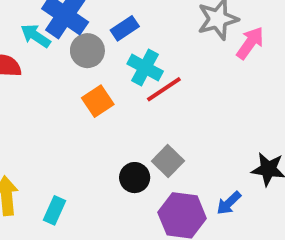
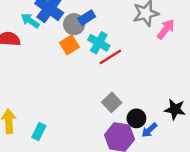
gray circle: (87, 51) -> (74, 24), moved
orange square: (98, 101) -> (69, 45), moved
black circle: (135, 178) -> (136, 118), moved

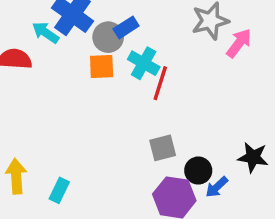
orange square: (69, 45) -> (102, 66), turned 30
red line: (110, 57) -> (160, 83), turned -40
gray square: (112, 102) -> (163, 148), turned 30

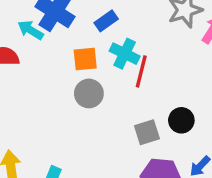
gray circle: (108, 37) -> (89, 93), moved
black circle: (198, 171) -> (181, 120), moved

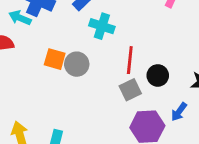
orange square: (85, 59) -> (55, 59), moved, turned 30
red line: (141, 71) -> (130, 60), moved

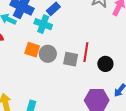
cyan cross: (102, 26) -> (43, 24), moved
gray square: (130, 90) -> (71, 59), moved, turned 35

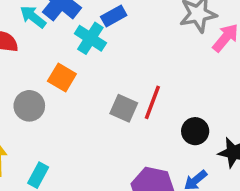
gray circle: (48, 54) -> (29, 106), moved
black circle: (105, 64) -> (195, 131), moved

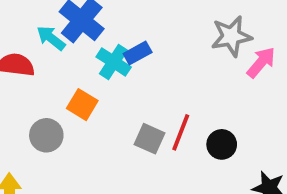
blue rectangle: (114, 16) -> (138, 53), moved
black circle: (195, 131) -> (222, 144), moved

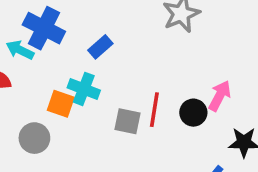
cyan cross: (114, 62) -> (84, 89), moved
pink arrow: (261, 62) -> (220, 96), moved

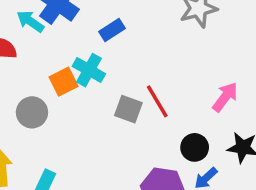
orange square: (61, 104) -> (64, 82), turned 36
red line: (154, 110) -> (157, 101), turned -48
black circle: (193, 113) -> (195, 147), moved

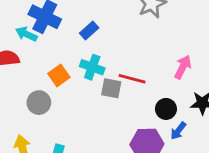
cyan cross: (89, 70) -> (92, 67), moved
red line: (157, 101) -> (132, 79), turned -35

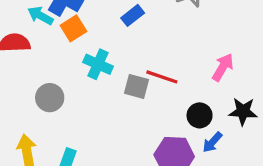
blue rectangle: (89, 31) -> (133, 15), moved
cyan cross: (92, 67) -> (98, 64), moved
orange square: (59, 75) -> (73, 28), moved

